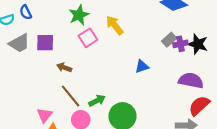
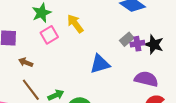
blue triangle: (142, 66) -> (100, 64), size x1.5

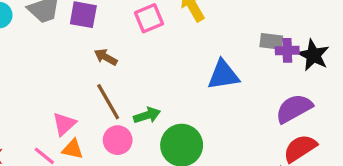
gray rectangle: (127, 39) -> (271, 41), turned 40
purple semicircle: (146, 79) -> (294, 108), turned -50

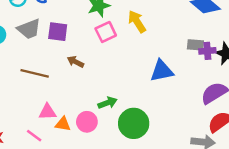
brown line: (108, 102) -> (35, 73), moved, turned -44
pink triangle: (64, 124) -> (47, 112), turned 42
orange triangle: (73, 149) -> (63, 124), moved

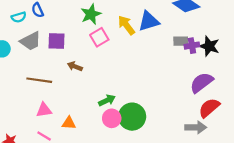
blue triangle: (162, 71) -> (149, 21), moved
pink triangle: (47, 112) -> (44, 110), moved
pink circle: (87, 122) -> (112, 118), moved

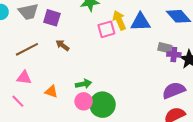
pink square: (99, 37) -> (106, 29), moved
brown line: (39, 80) -> (27, 49), turned -50
orange triangle: (69, 123) -> (51, 92), moved

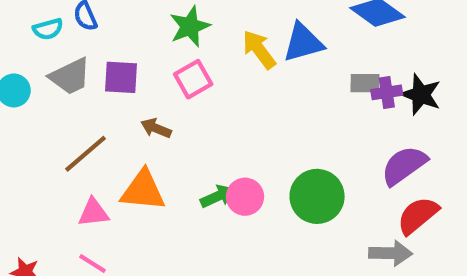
pink square: (106, 29) -> (193, 79), moved
orange triangle: (51, 92) -> (143, 190), moved, size x1.6
pink circle: (84, 101) -> (245, 197), moved
green circle: (102, 105) -> (317, 196), moved

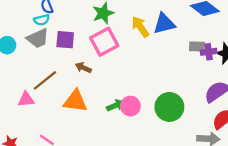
cyan semicircle: (48, 29) -> (42, 20), moved
pink square: (193, 79) -> (104, 42), size x1.4
pink triangle: (93, 213) -> (26, 99), moved

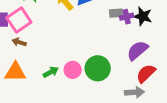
pink square: (104, 42) -> (19, 20), moved
pink circle: (130, 106) -> (73, 70), moved

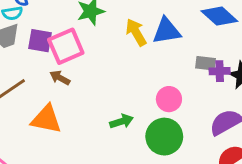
pink circle: (73, 70) -> (169, 99), moved
green arrow: (51, 72) -> (122, 121), moved

